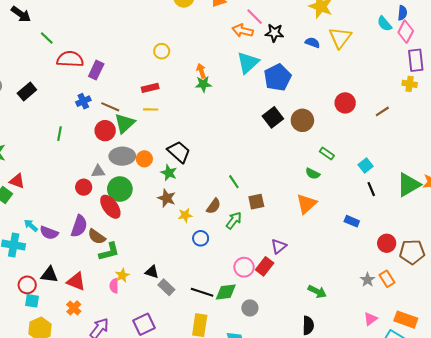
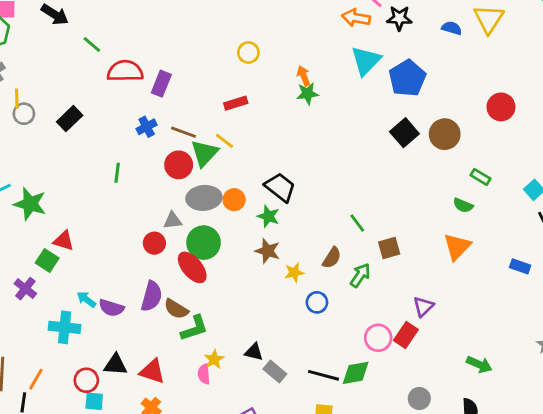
yellow line: (151, 109) -> (224, 141), moved, turned 40
gray circle: (250, 308) -> (419, 398), moved

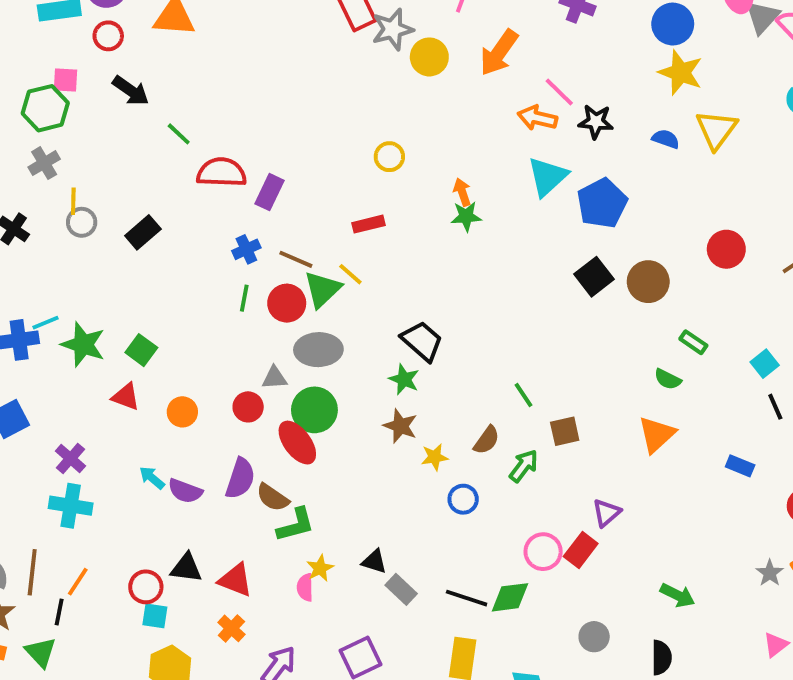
green line: (117, 173) -> (244, 298), moved
orange circle: (234, 200) -> (182, 412), moved
green square: (47, 261) -> (141, 350), moved
cyan cross: (65, 327) -> (71, 506), moved

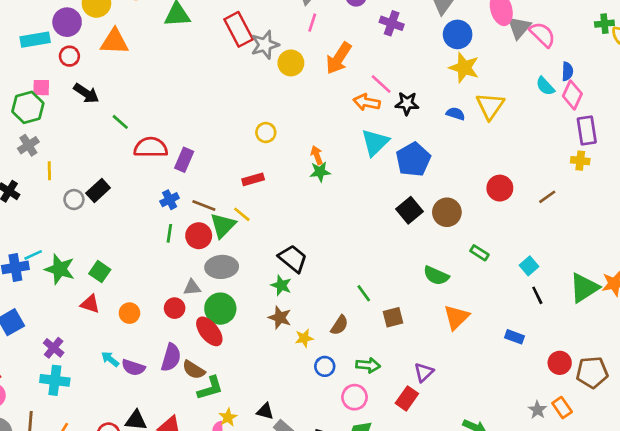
gray circle: (82, 222) -> (74, 200), moved
green semicircle: (668, 379) -> (436, 276), moved, size x1.4
green arrow: (524, 466) -> (368, 365), moved, turned 60
pink circle: (543, 552) -> (355, 397), moved

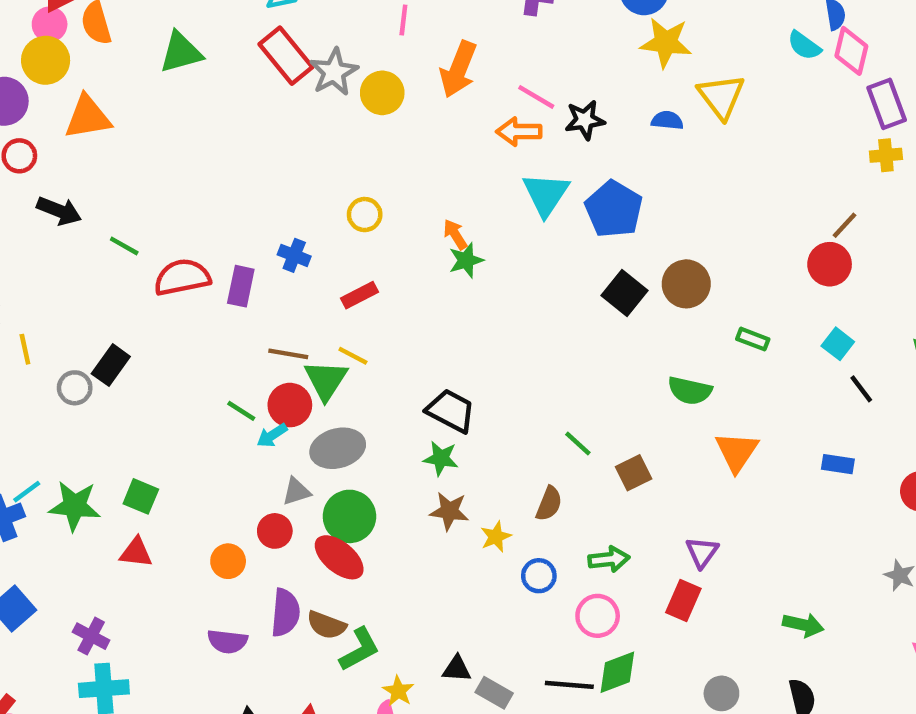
red circle: (500, 188) -> (830, 264), moved
blue cross: (170, 200) -> (294, 255), moved, turned -30
green line: (169, 233) -> (241, 411), turned -54
orange circle: (129, 313) -> (228, 561), moved
cyan arrow: (110, 359) -> (272, 435), moved, turned -60

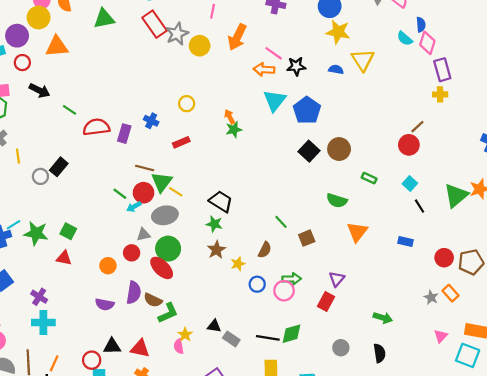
yellow line: (353, 356) -> (176, 192), moved
brown star: (449, 511) -> (216, 250), turned 30
pink circle: (598, 616) -> (284, 291), moved

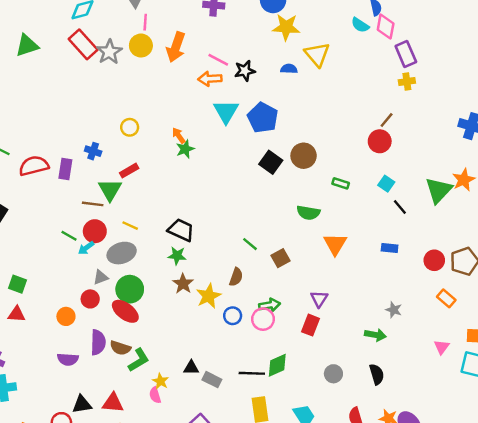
yellow circle: (200, 46) -> (141, 46), moved
green triangle: (162, 182) -> (110, 190), moved
yellow star: (238, 264) -> (209, 296), size x1.5
gray star: (431, 297) -> (394, 310), moved

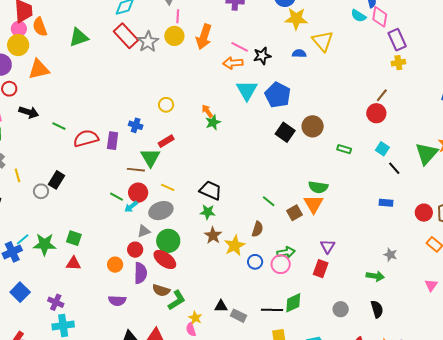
green semicircle: (308, 213) -> (318, 187), moved
orange triangle: (335, 244) -> (313, 204), moved
purple semicircle: (98, 342) -> (141, 273), moved

